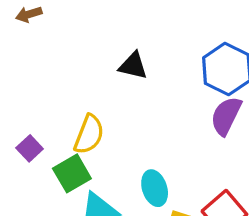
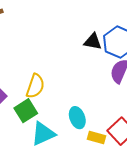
black triangle: (133, 66) -> (93, 42), moved

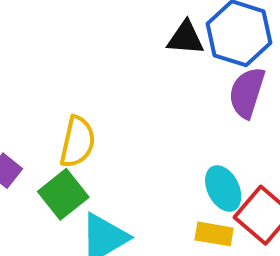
cyan ellipse: (77, 118) -> (223, 188), moved

